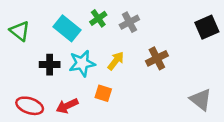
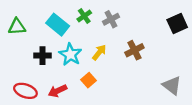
green triangle: (20, 31) -> (17, 27), turned -42
cyan star: (82, 63) -> (70, 54), turned -30
orange square: (103, 93) -> (89, 80), turned 32

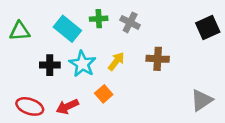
green cross: (84, 16) -> (99, 19), turned 32
gray cross: (111, 19) -> (130, 22), turned -35
brown cross: (134, 50) -> (158, 59), turned 30
gray triangle: (172, 85) -> (202, 100), turned 48

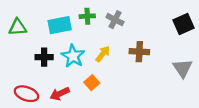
cyan rectangle: (67, 29) -> (60, 25), turned -50
gray triangle: (202, 100) -> (183, 68), moved, turned -30

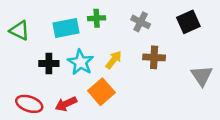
gray cross: (115, 20) -> (141, 22), moved
black square: (184, 24) -> (188, 22), moved
green triangle: (18, 27) -> (19, 30), turned 30
orange square: (92, 83) -> (101, 92), size x1.5

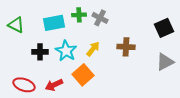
gray cross: (141, 22) -> (100, 18), moved
black square: (188, 22) -> (164, 28), moved
gray triangle: (202, 76) -> (165, 62), turned 36

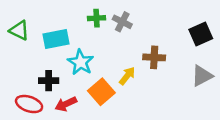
cyan rectangle: (54, 23) -> (56, 39), moved
yellow arrow: (93, 49) -> (127, 76), moved
black cross: (40, 52) -> (49, 81), moved

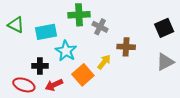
green cross: (97, 18) -> (79, 15), size x1.5
gray cross: (122, 22) -> (100, 27), moved

